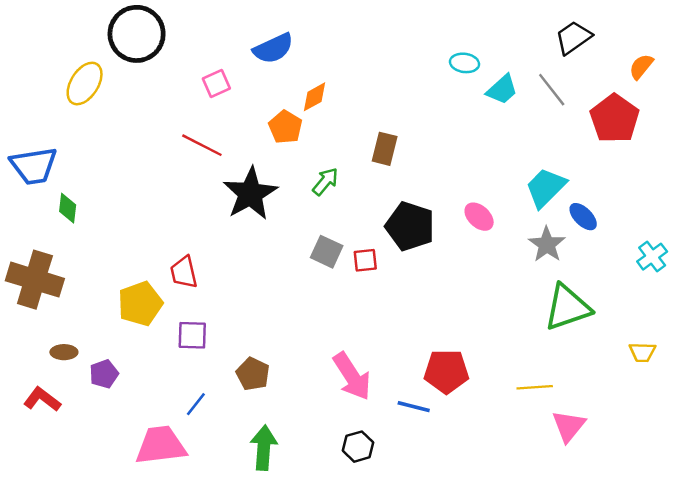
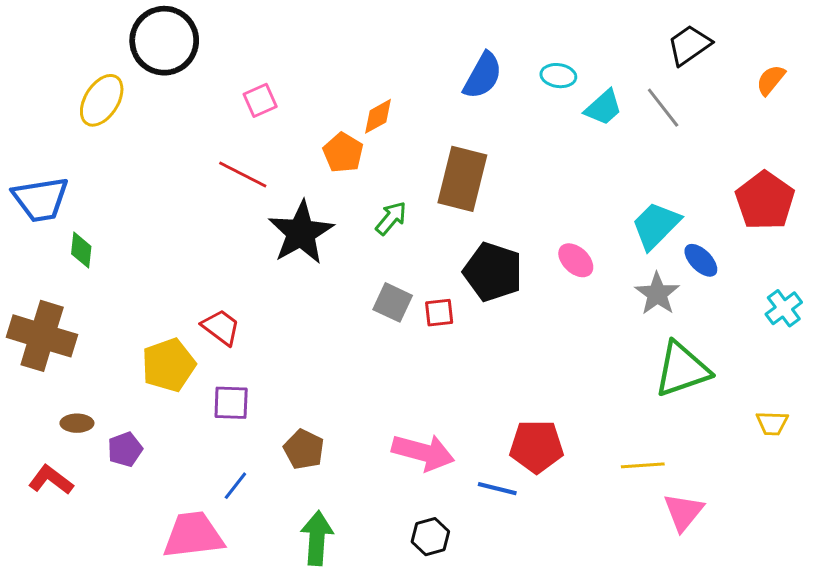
blue semicircle: (273, 48) -> (483, 76), moved, turned -36
red pentagon: (615, 119) -> (765, 201), moved
brown rectangle: (385, 149) -> (462, 179), size x1.6
red trapezoid: (184, 272) -> (221, 327), turned 140
pink arrow: (352, 376) -> (423, 452), turned -42

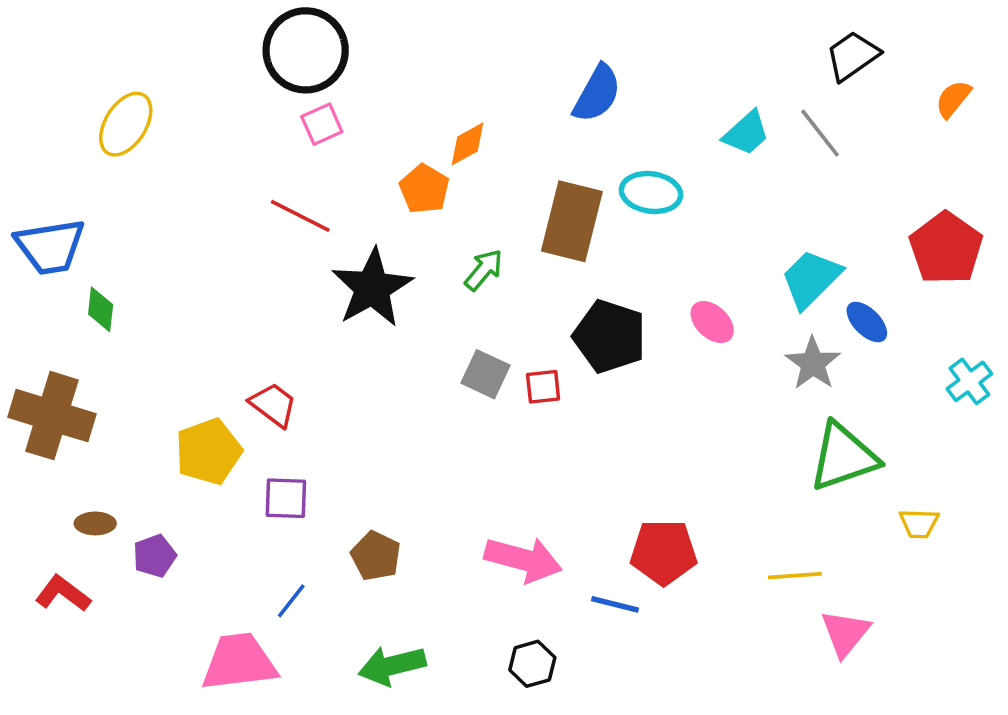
black circle: (164, 41) -> (306, 50), moved
cyan ellipse: (558, 76) -> (651, 192), moved, size x1.4
yellow trapezoid: (772, 423) -> (919, 523), moved
green arrow: (317, 538) -> (392, 666), turned -108

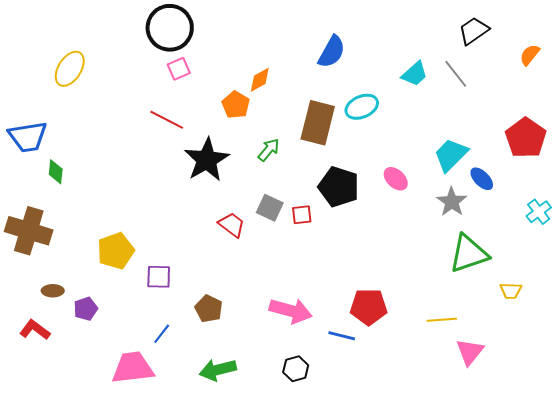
cyan ellipse: (651, 192) -> (362, 107), turned -32
red trapezoid: (273, 405) -> (232, 225), moved

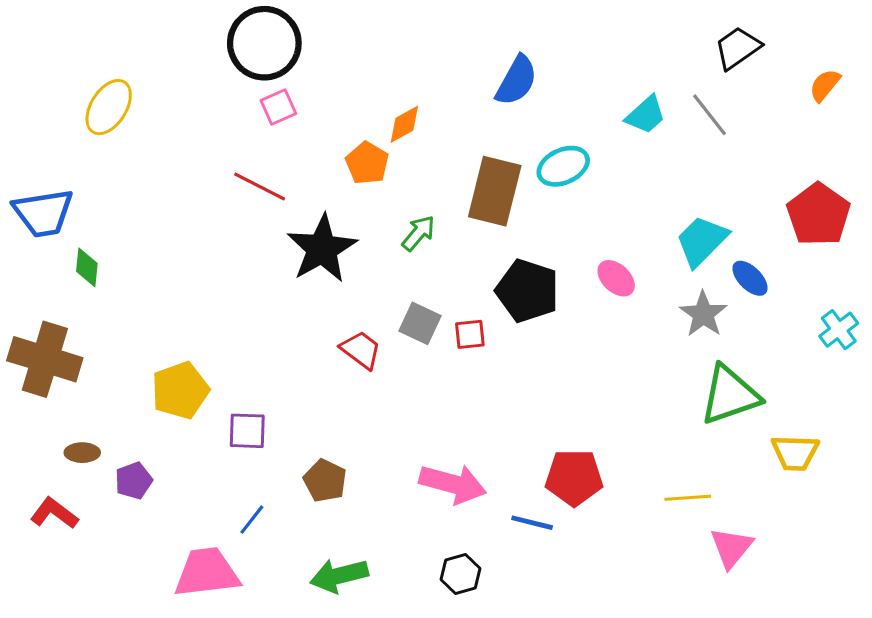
yellow trapezoid: (511, 291) -> (795, 453), size x1.4

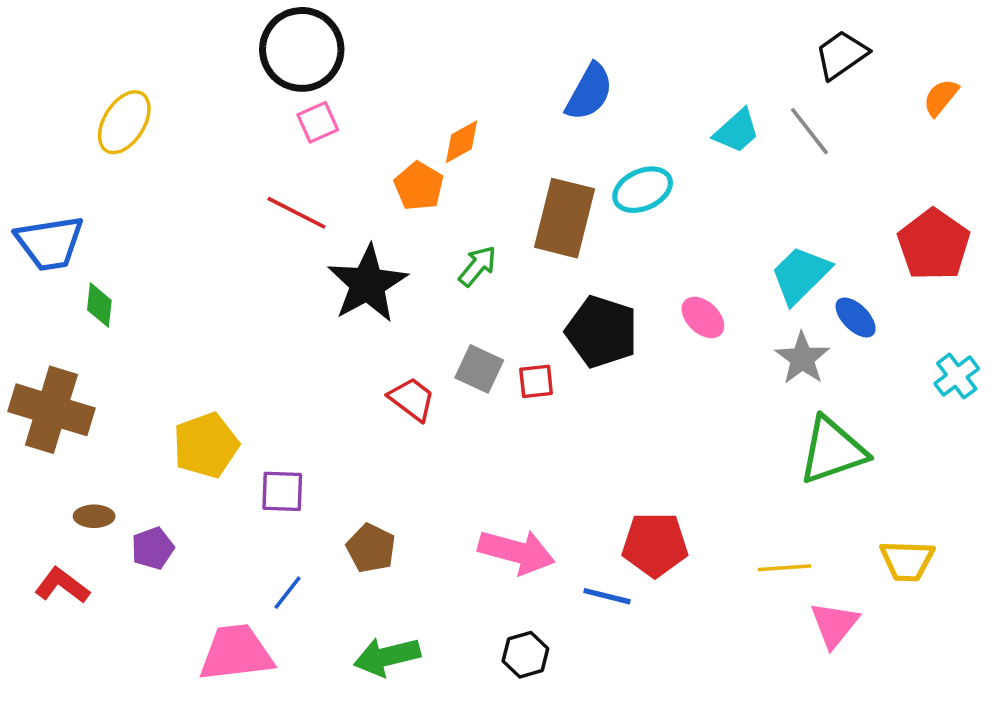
yellow trapezoid: (795, 453) -> (907, 561), moved

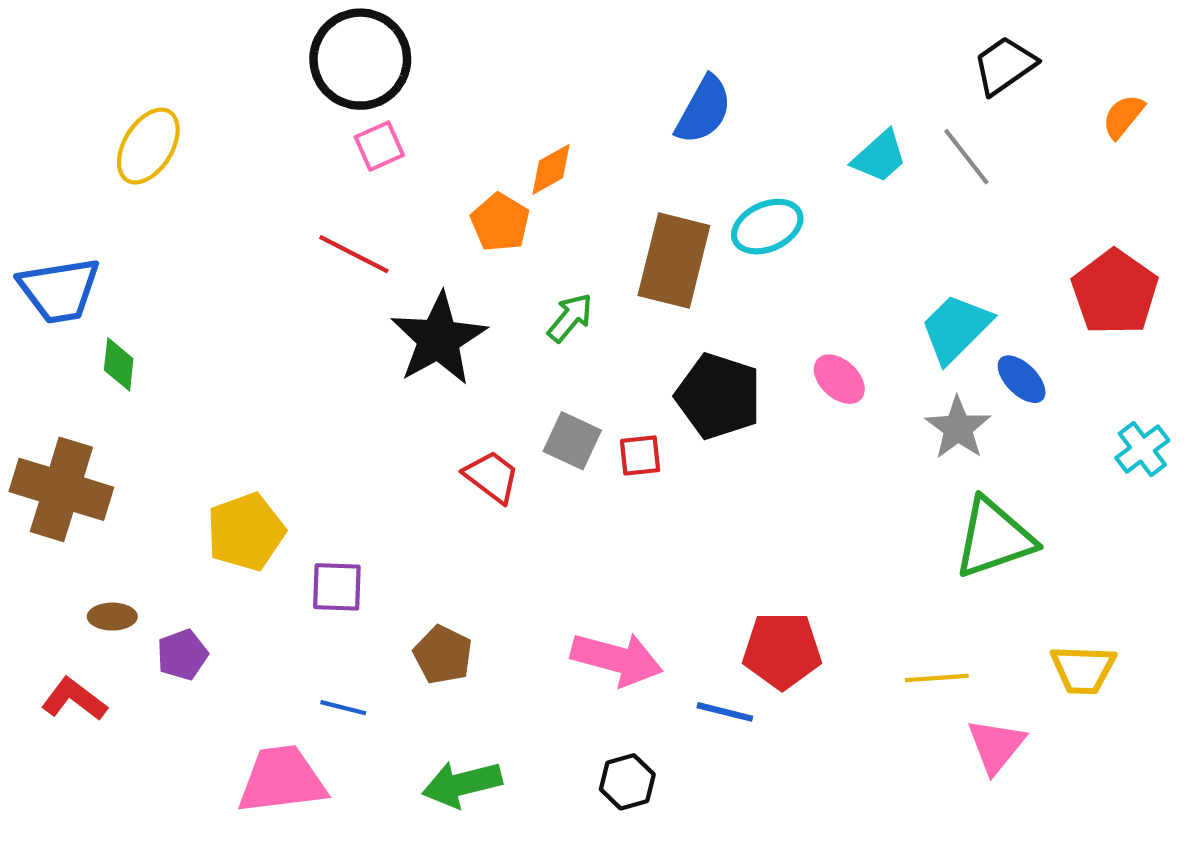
blue line: (288, 593) -> (343, 708), turned 66

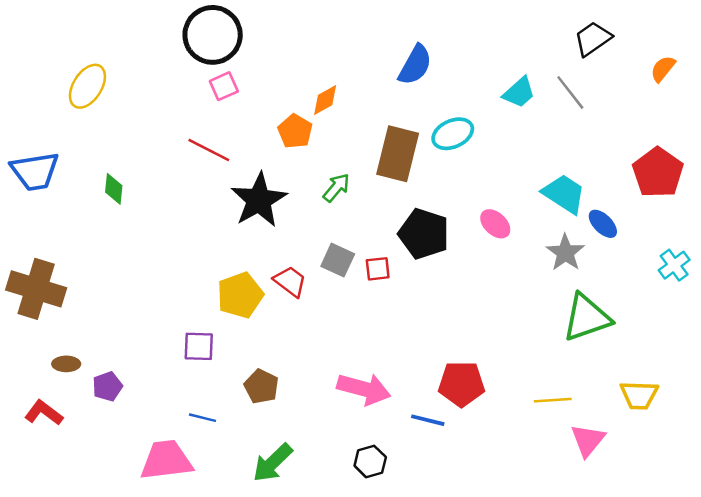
cyan trapezoid: (956, 328) -> (564, 194), turned 78
green diamond: (119, 364) -> (114, 189), moved
yellow pentagon: (246, 532) -> (240, 295), moved
green arrow: (462, 784) -> (273, 463), turned -30

